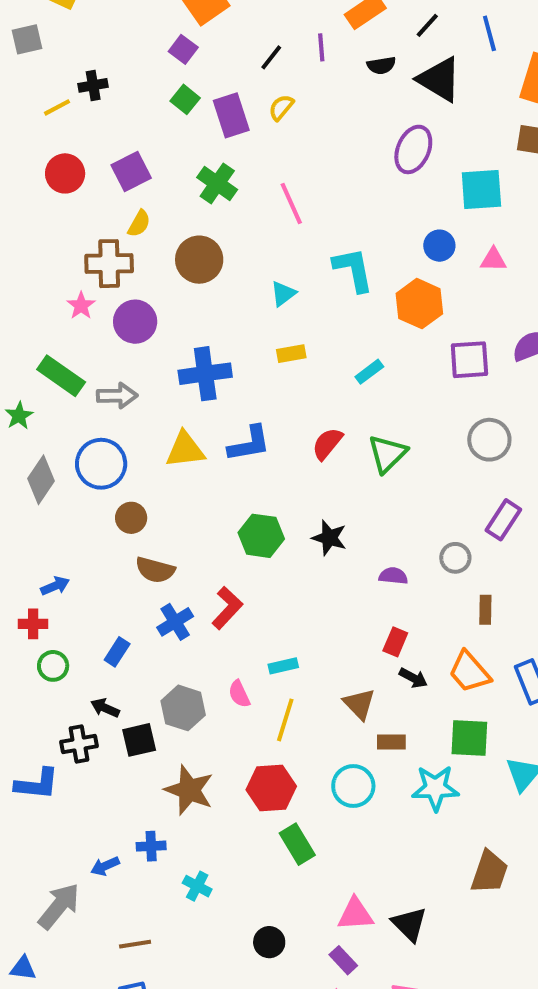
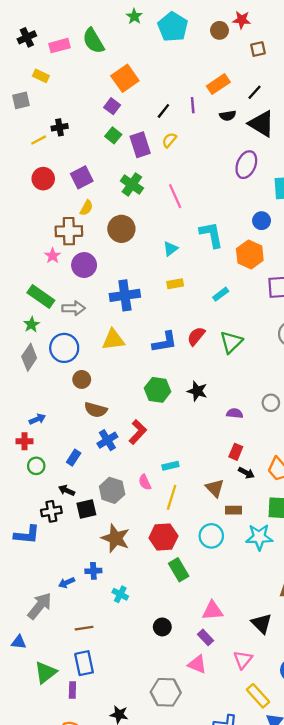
green star: (19, 416) -> (32, 325), moved
blue L-shape: (249, 444) -> (165, 342), moved
black triangle: (409, 924) -> (262, 623), moved

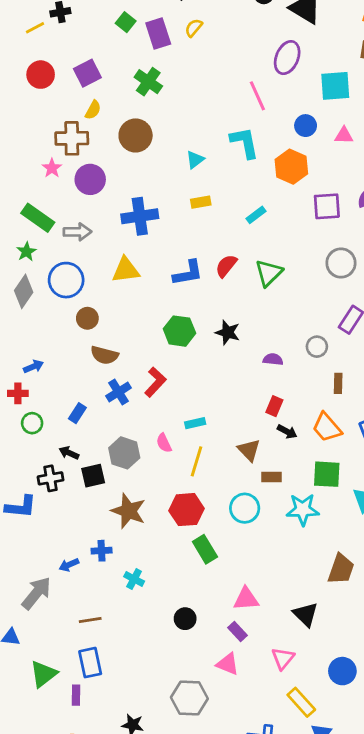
pink line: (175, 196) -> (257, 96), moved

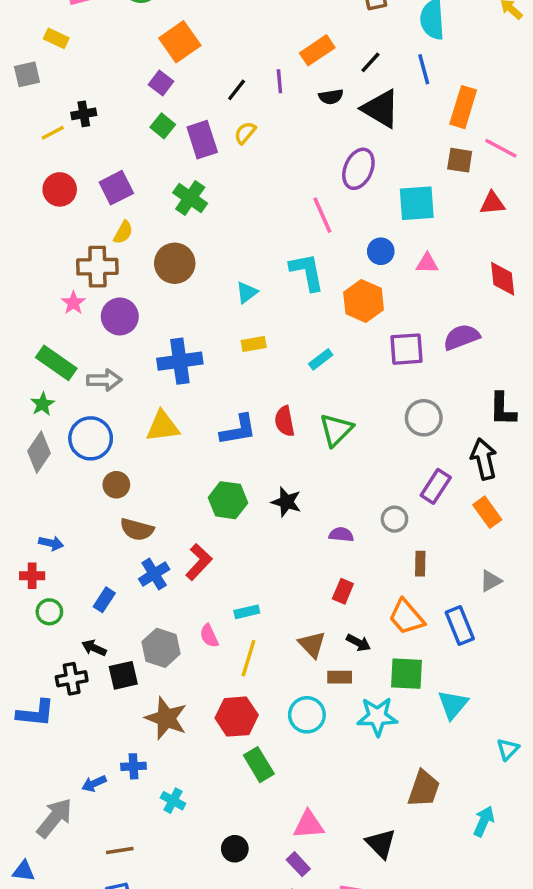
red semicircle: (226, 266) -> (285, 421), turned -50
blue arrow: (34, 366) -> (51, 543), turned 36
black arrow: (287, 432) -> (358, 643), moved

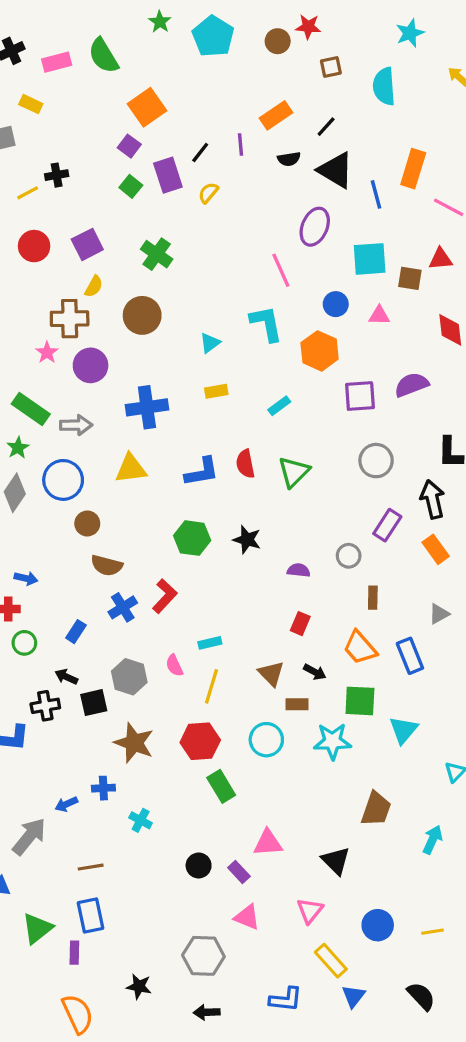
blue line: (424, 69) -> (376, 194), moved
purple rectangle: (202, 140) -> (168, 175), moved
brown square: (460, 160) -> (410, 278), moved
purple rectangle: (298, 864) -> (239, 872), moved

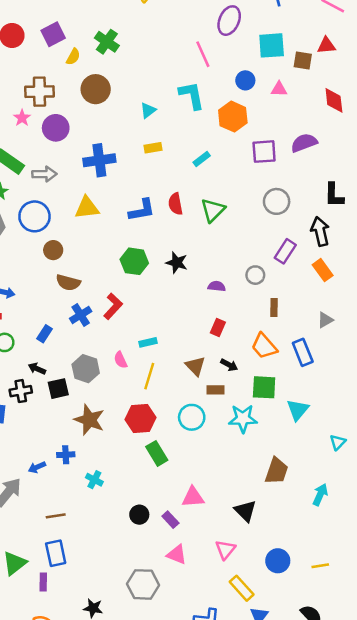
yellow semicircle: (94, 286) -> (73, 57), moved

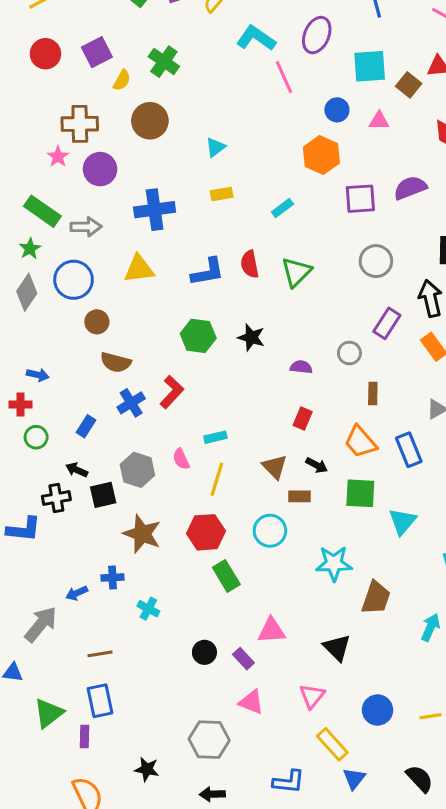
brown square: (303, 60) -> (409, 85), turned 30
cyan L-shape: (192, 95) -> (256, 38), moved, turned -44
cyan star: (243, 419) -> (334, 563), moved

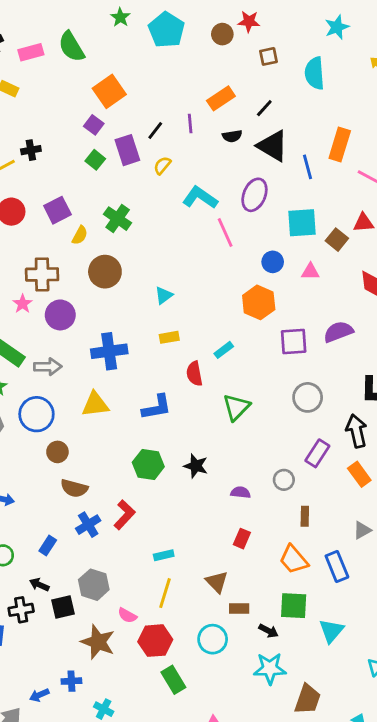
red semicircle: (250, 264) -> (194, 374), moved
pink semicircle: (181, 459) -> (127, 615), moved, turned -36
black arrow: (317, 465) -> (268, 631), moved

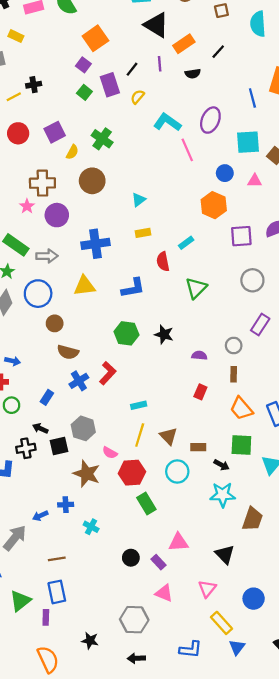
black triangle: (273, 146) -> (156, 25), moved
brown rectangle: (305, 516) -> (234, 374), moved
brown triangle: (217, 582) -> (168, 436), moved

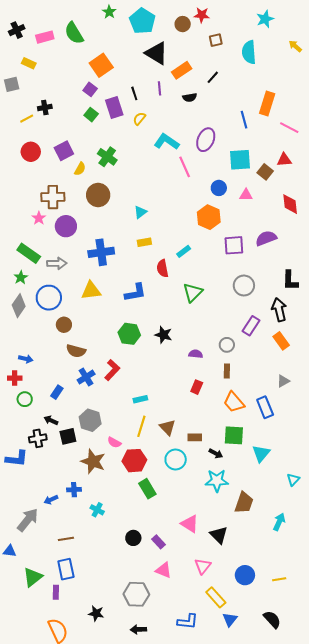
black line: (132, 69) -> (134, 93), turned -56
pink triangle: (178, 542) -> (190, 524), moved, turned 36

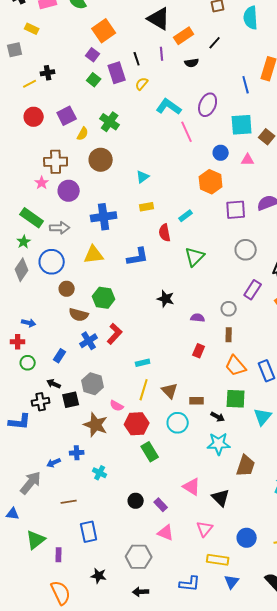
green hexagon: (129, 334) -> (104, 298), moved
blue rectangle: (66, 569) -> (89, 532), moved
yellow rectangle: (216, 597) -> (218, 560), turned -40

